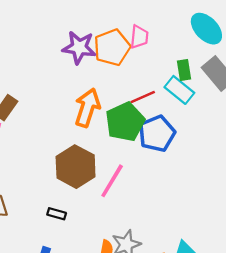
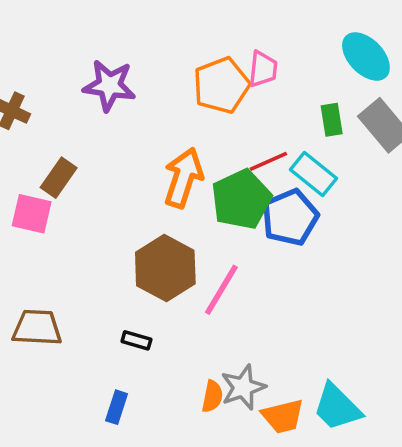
purple star: (79, 47) -> (109, 85), moved
cyan rectangle: (179, 90) -> (314, 174), moved

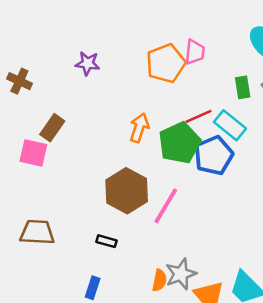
purple star: (109, 85) -> (88, 63), size x0.7
orange arrow: (183, 178) -> (139, 128), size x0.7

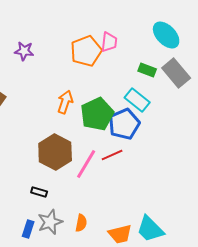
green rectangle: (243, 87) -> (147, 70), turned -60
red line: (199, 116) -> (112, 155), moved
gray star: (181, 274) -> (50, 222), moved

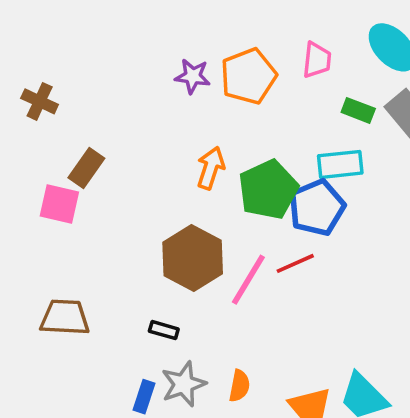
pink trapezoid: (109, 42) -> (317, 60), moved
purple star: (24, 51) -> (193, 76), moved
cyan rectangle: (137, 100) -> (340, 164), turned -45

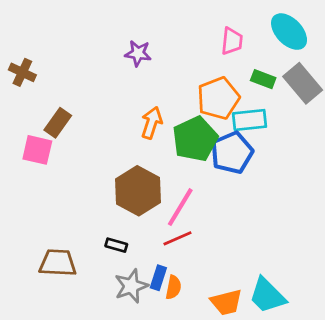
orange pentagon: (248, 76) -> (218, 98), moved
red line: (295, 263) -> (177, 238), moved
brown trapezoid: (65, 317) -> (58, 263), moved
blue rectangle: (144, 397) -> (158, 278), moved

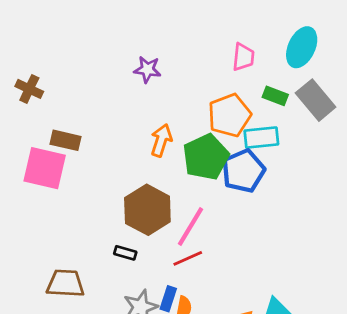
cyan ellipse: (289, 32) -> (302, 47), turned 69
brown rectangle: (58, 123) -> (65, 140), turned 68
pink square: (37, 150) -> (45, 168), size x1.4
black rectangle: (116, 245) -> (125, 253), moved

